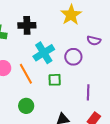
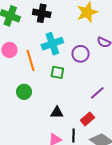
purple line: (88, 92) -> (97, 93), moved, turned 35

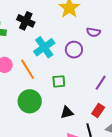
black cross: (42, 13) -> (26, 21), turned 30
green square: (57, 72) -> (59, 81), moved
green circle: (24, 92) -> (30, 101), size x1.5

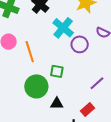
cyan cross: (44, 47) -> (63, 28), moved, turned -30
green circle: (30, 101) -> (36, 86), moved

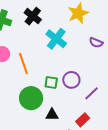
purple circle: (80, 44) -> (71, 80), moved

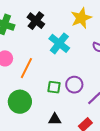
orange line: (23, 64) -> (26, 68), turned 45
green circle: (31, 98) -> (20, 102), moved

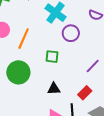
purple circle: (74, 85) -> (71, 33), moved

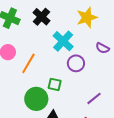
green circle: (18, 72) -> (36, 99), moved

